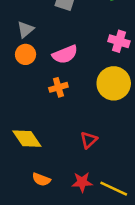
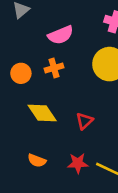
orange circle: (26, 54) -> (21, 73), moved
yellow diamond: (27, 139) -> (42, 113), moved

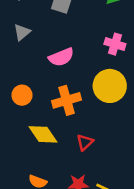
orange cross: (54, 68) -> (67, 100), moved, size x1.5

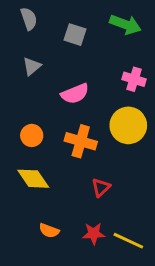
orange cross: (67, 100) -> (81, 141), turned 32
yellow diamond: (43, 134) -> (33, 179), moved

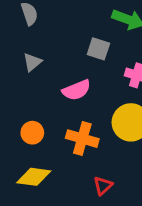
gray square: (75, 35) -> (98, 49), moved
yellow diamond: (33, 179) -> (34, 177), turned -48

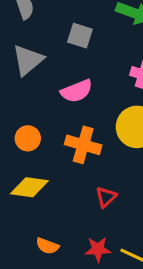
gray square: (98, 49) -> (80, 36), moved
gray triangle: (32, 62) -> (28, 60), size x1.5

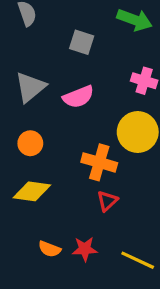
gray triangle: (28, 60) -> (30, 87), moved
orange cross: (83, 145) -> (99, 162), moved
red star: (98, 249) -> (85, 249), moved

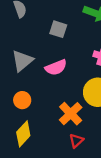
orange cross: (99, 162) -> (71, 114), turned 30
yellow diamond: (32, 191) -> (23, 134), turned -55

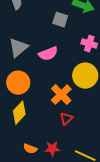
gray square: (58, 29) -> (60, 20), moved
orange circle: (22, 100) -> (18, 83), size x1.5

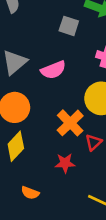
red triangle: (66, 119) -> (93, 142), moved
red star: (52, 149) -> (65, 163), moved

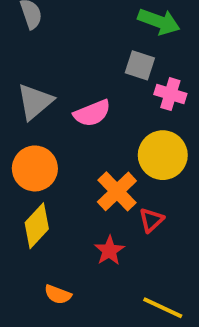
gray square: (69, 26) -> (140, 65), moved
red star: (65, 163) -> (109, 251), turned -30

